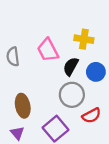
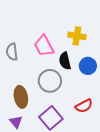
black semicircle: (71, 66) -> (65, 61), turned -42
gray circle: (72, 95) -> (50, 81), moved

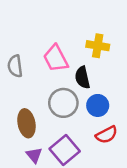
blue circle: (88, 66) -> (98, 105), moved
purple triangle: (16, 122) -> (34, 155), moved

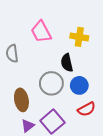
pink trapezoid: (56, 58) -> (41, 32), moved
purple triangle: (34, 155) -> (28, 126), turned 32

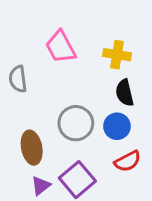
black semicircle: (67, 63) -> (125, 93), moved

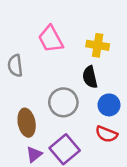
black semicircle: (125, 93) -> (90, 77), moved
blue circle: (117, 126) -> (109, 105), moved
red semicircle: (128, 161) -> (106, 134), turned 50

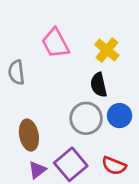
yellow cross: (98, 45) -> (107, 50), turned 30
gray circle: (63, 102) -> (86, 118), moved
red semicircle: (106, 134) -> (114, 166), moved

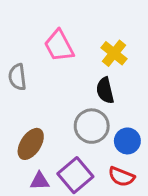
blue circle: (120, 116) -> (127, 141), moved
brown ellipse: (29, 135) -> (31, 144), turned 44
purple triangle: (37, 170) -> (40, 181), turned 36

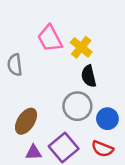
yellow cross: (114, 53) -> (81, 47), moved

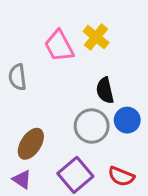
yellow cross: (81, 47) -> (96, 37), moved
blue circle: (107, 119) -> (127, 120), moved
purple triangle: (34, 153) -> (22, 179), moved, turned 36

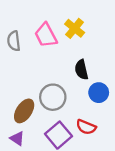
gray semicircle: (18, 77) -> (14, 41), moved
gray circle: (92, 126) -> (53, 97), moved
red semicircle: (121, 176) -> (86, 127), moved

